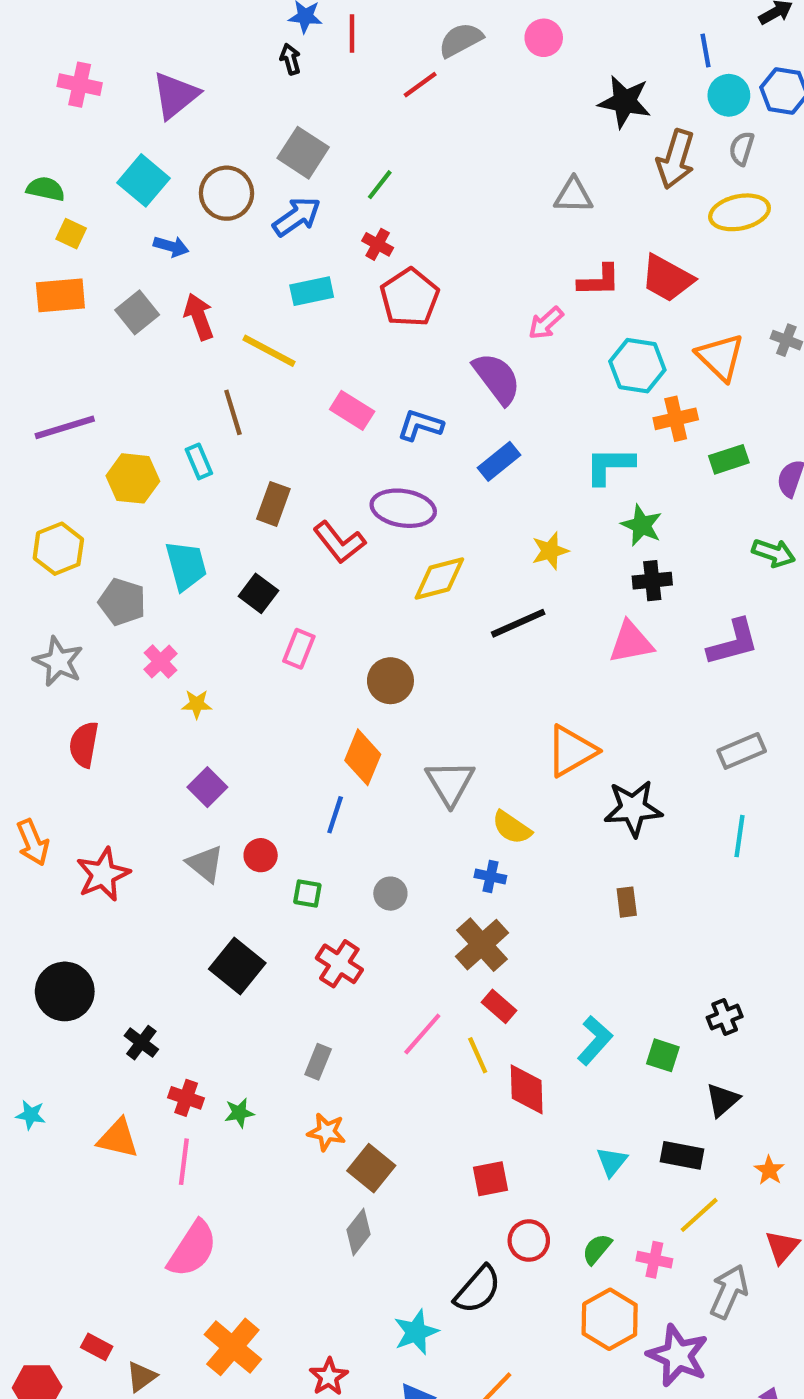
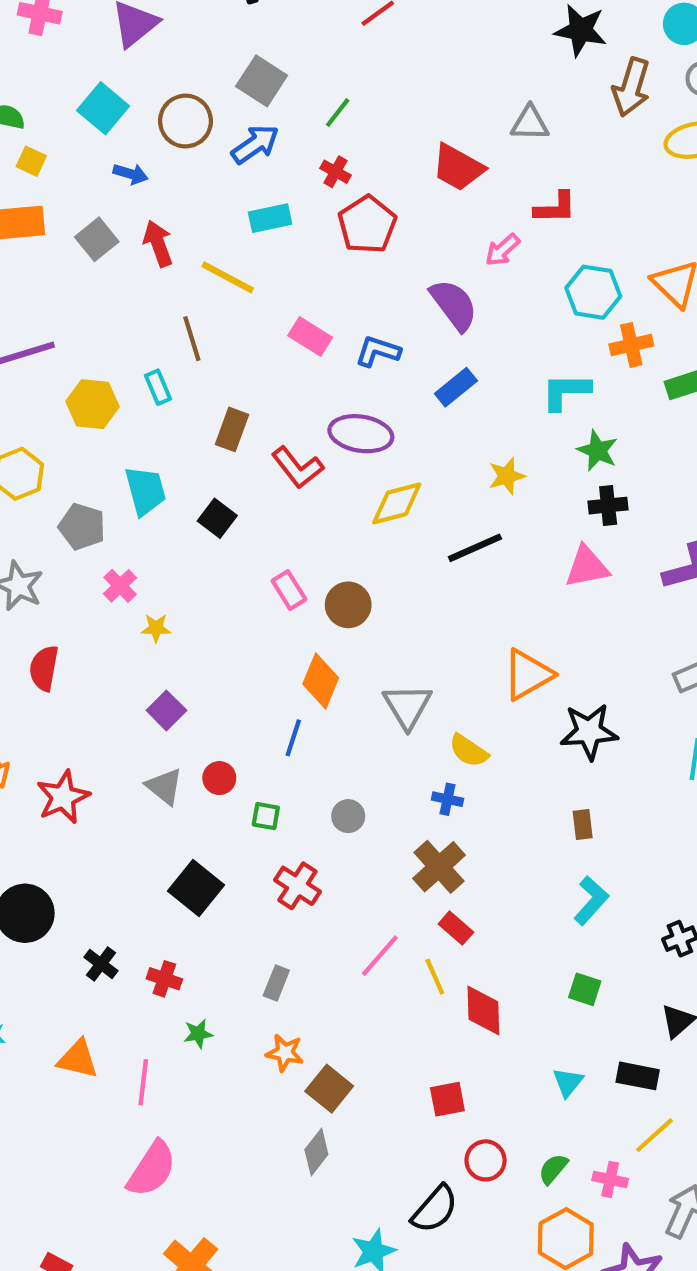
red trapezoid: (667, 278) -> (458, 167), moved
pink rectangle: (299, 649) -> (289, 590), moved, turned -54
cyan L-shape: (595, 1040) -> (591, 901), moved
green square: (663, 1055) -> (585, 989), moved
red cross: (186, 1098) -> (164, 979), moved

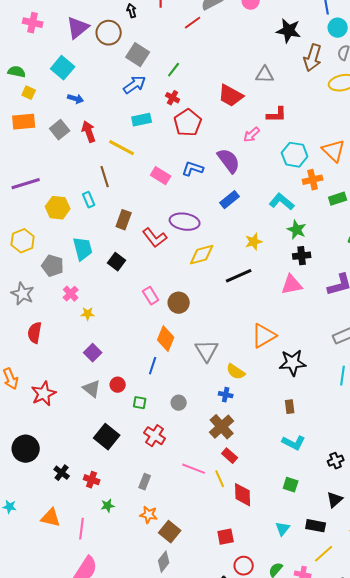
brown circle: (186, 121) -> (109, 33), moved
blue L-shape: (378, 351) -> (193, 169), moved
cyan L-shape: (566, 391) -> (282, 202), turned 40
cyan L-shape: (591, 901) -> (294, 443), turned 75
pink line: (380, 956) -> (194, 469), turned 70

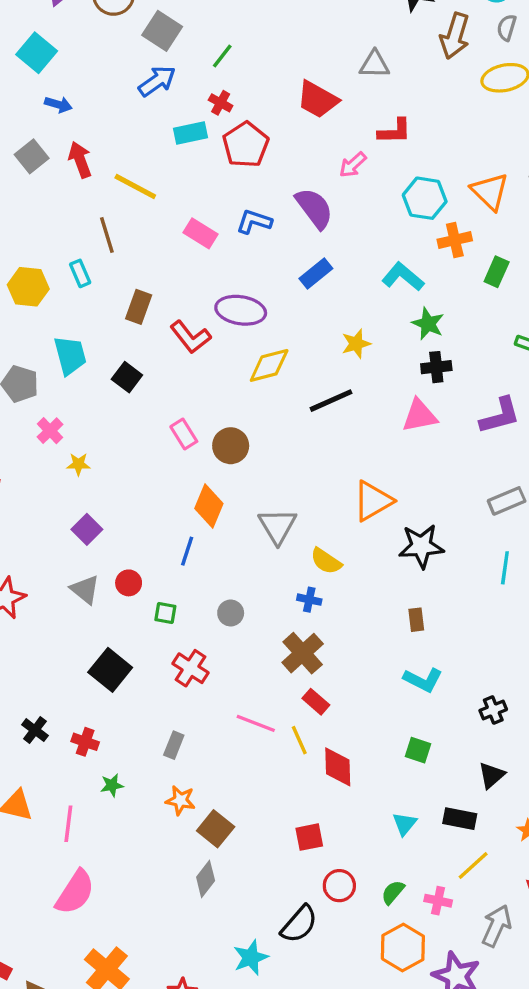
cyan rectangle: (142, 120) -> (190, 133), moved
green rectangle: (338, 199) -> (497, 272), turned -48

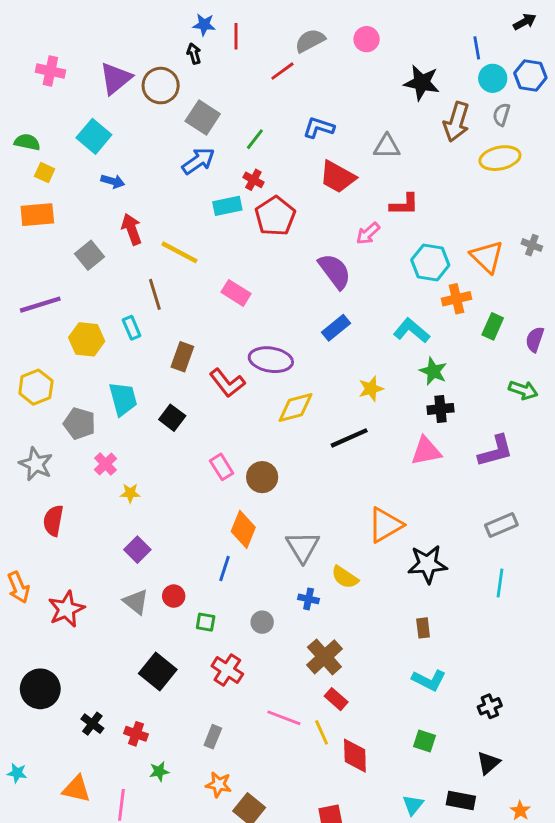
gray square: (32, 156) -> (90, 255), moved
blue L-shape: (254, 222) -> (319, 128), moved
blue cross: (309, 600) -> (309, 599), moved

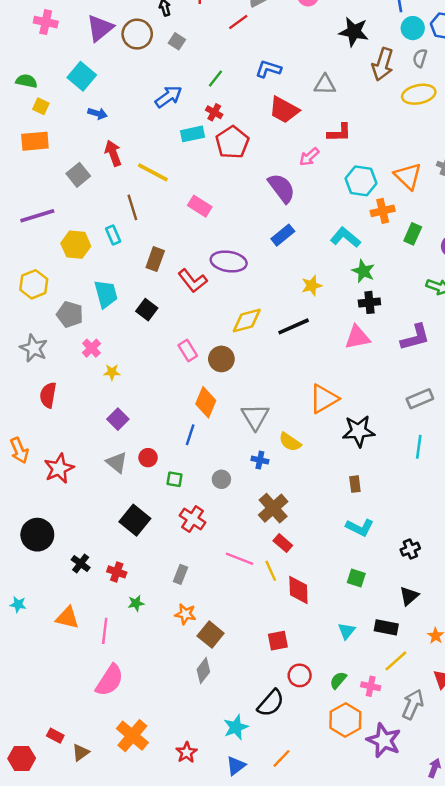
gray square: (203, 117) -> (177, 41), moved, size x0.6
yellow diamond: (295, 408) -> (247, 320), moved

